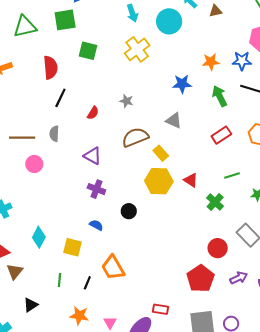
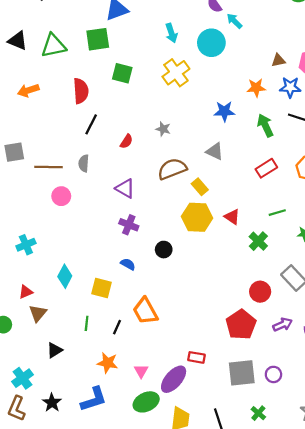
brown triangle: (215, 11) -> (278, 60), moved

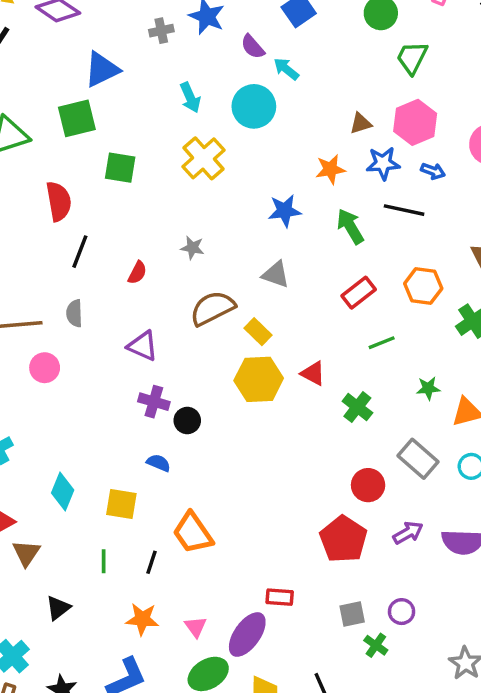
green line: (277, 213) -> (382, 343), moved
black circle: (164, 250) -> (187, 421), moved
gray square: (242, 373) -> (352, 614), size x0.6
green cross: (258, 413) -> (376, 645), moved

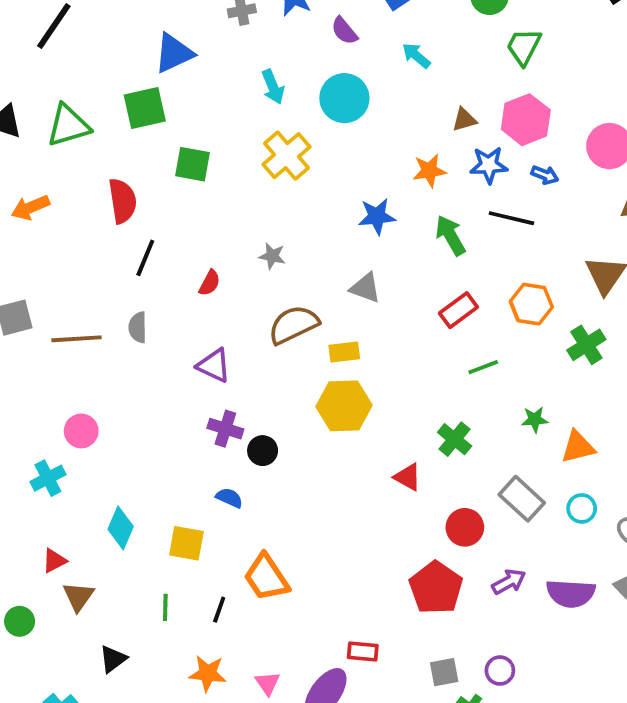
cyan arrow: (286, 69) -> (416, 56), moved
yellow rectangle: (258, 332) -> (344, 352), turned -52
pink circle: (45, 368) -> (81, 431), moved
red triangle: (313, 373) -> (408, 477), moved

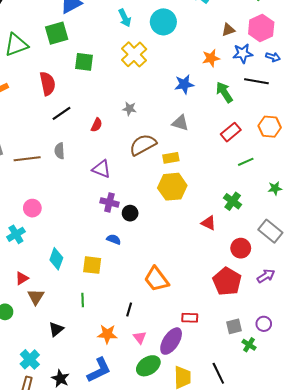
black line: (145, 258) -> (61, 113), turned 36
orange trapezoid: (266, 577) -> (156, 279), moved
black line: (219, 610) -> (129, 309), moved

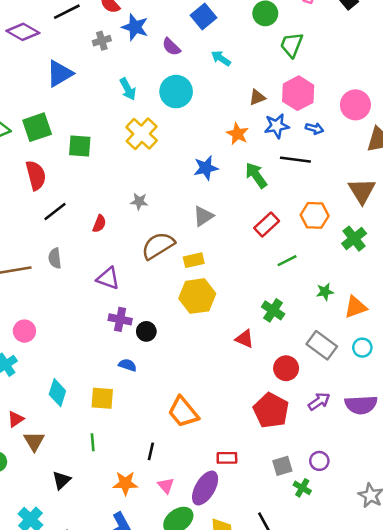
green square: (57, 33) -> (37, 127), moved
orange star: (211, 58) -> (238, 134), turned -30
gray triangle: (180, 123) -> (203, 216), turned -48

